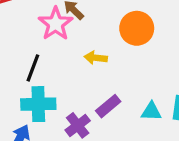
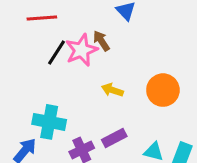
orange circle: (137, 28) -> (163, 90), moved
black line: (33, 68) -> (57, 52), moved

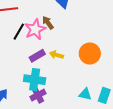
cyan cross: (49, 122) -> (35, 80), moved
purple rectangle: (114, 138) -> (37, 56), moved

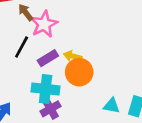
brown arrow: (48, 23) -> (26, 12), moved
black line: (19, 32) -> (22, 47), moved
orange circle: (90, 54) -> (79, 72), moved

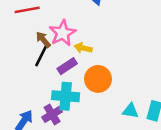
brown arrow: (26, 12) -> (43, 40), moved
yellow arrow: (73, 56) -> (83, 48), moved
purple cross: (50, 109) -> (52, 114), moved

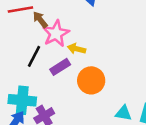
brown arrow: (43, 40) -> (40, 20), moved
cyan cross: (66, 96) -> (22, 100), moved

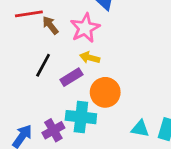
pink star: (56, 33) -> (85, 28), moved
cyan cross: (22, 100) -> (81, 117), moved

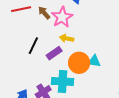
brown arrow: (50, 25) -> (44, 13), moved
cyan triangle: (140, 129) -> (94, 61), moved

